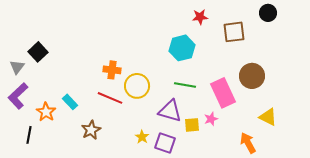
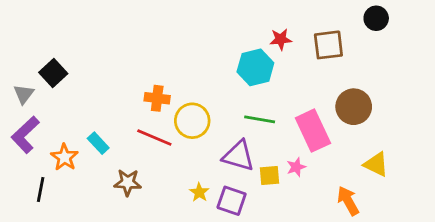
red star: (200, 17) -> (281, 39), moved
brown star: (91, 130) -> (128, 183), turned 30

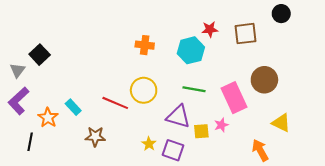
orange cross: (157, 98) -> (145, 45), moved

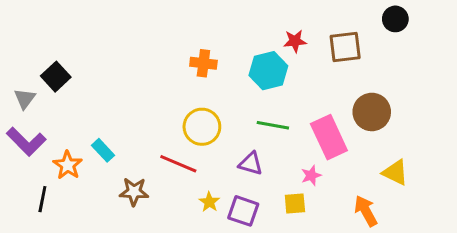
purple L-shape: (19, 101) -> (26, 141), turned -92
red line: (115, 103) -> (178, 164), moved
purple triangle: (178, 117) -> (251, 164), size x0.7
yellow square: (201, 131) -> (295, 204), moved

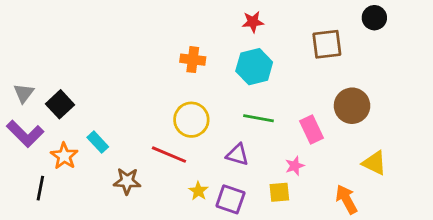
red star: (295, 41) -> (253, 22), moved
black square: (56, 77) -> (60, 104), moved
pink rectangle: (329, 137) -> (312, 129), size x0.7

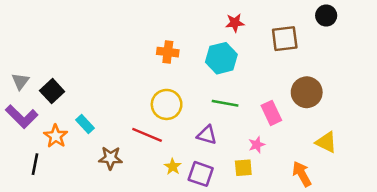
red star: (253, 22) -> (235, 23), moved

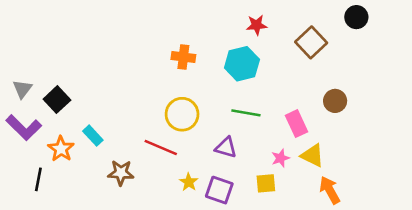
brown square: (285, 39) -> (311, 42), turned -36
brown circle: (307, 92) -> (335, 101), size x0.7
yellow triangle: (326, 142) -> (312, 155), moved

